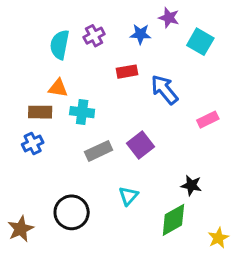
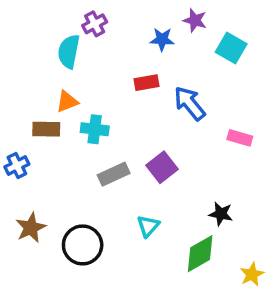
purple cross: (94, 36) -> (95, 24), moved
orange triangle: (58, 88) -> (67, 102), turned -30
pink rectangle: (208, 120) -> (240, 138), turned 42
blue cross: (33, 143) -> (17, 166), moved
brown star: (21, 229) -> (31, 228), moved

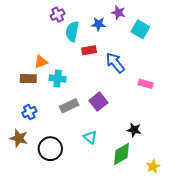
cyan semicircle: (69, 51) -> (72, 31), moved
blue cross: (17, 166) -> (29, 112), moved
cyan triangle: (148, 226) -> (90, 137), turned -32
brown star: (31, 228) -> (19, 138), turned -30

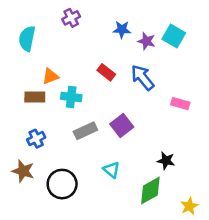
purple star: (118, 13) -> (146, 41), moved
cyan semicircle: (72, 31) -> (27, 39), moved
red rectangle: (89, 50) -> (106, 72), moved, turned 48

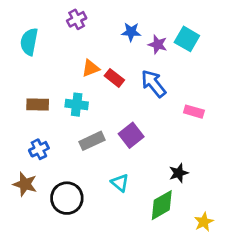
orange triangle: (50, 76) -> (91, 68), moved
black star: (166, 161) -> (179, 173), turned -30

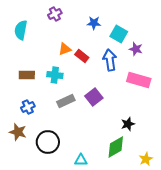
cyan square: (187, 39) -> (119, 34), moved
purple star: (158, 44) -> (136, 49), moved
blue arrow: (153, 84) -> (110, 60), turned 30
pink rectangle: (194, 112) -> (139, 80), size x1.6
cyan triangle: (120, 183) -> (81, 160), moved, turned -40

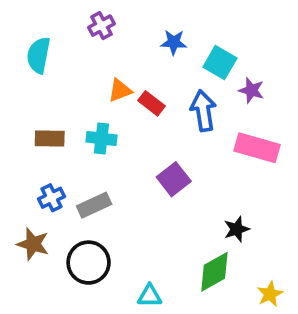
gray rectangle: (66, 101) -> (94, 205), moved

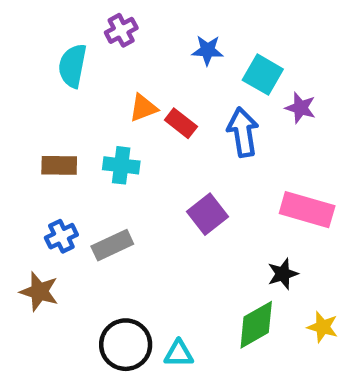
cyan semicircle: (39, 55) -> (72, 66), moved
pink rectangle: (257, 148) -> (307, 210), moved
black circle: (89, 263) -> (126, 345), moved
yellow star: (270, 294) -> (323, 327), moved, turned -30

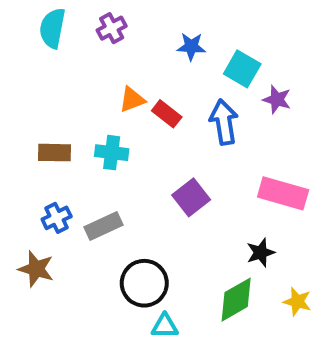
cyan semicircle: (72, 66) -> (52, 28), moved
black circle: (126, 345) -> (144, 283), moved

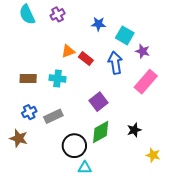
cyan semicircle: (52, 28) -> (27, 14), turned -36
pink rectangle: (283, 193) -> (146, 82), moved, turned -65
green diamond: (236, 300) -> (101, 132), moved

